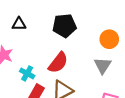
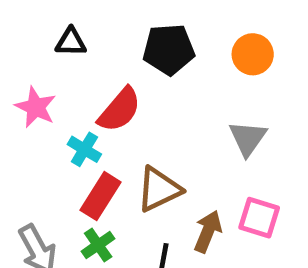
orange circle: (109, 39) -> (253, 54), moved
red semicircle: (58, 63) -> (120, 110), moved

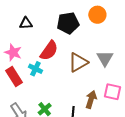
orange circle: (253, 54) -> (97, 15), moved
brown triangle: (159, 189) -> (78, 62), moved
red rectangle: (101, 196) -> (14, 76), moved, turned -60

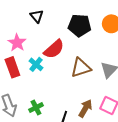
black triangle: (26, 23) -> (37, 16), turned 40

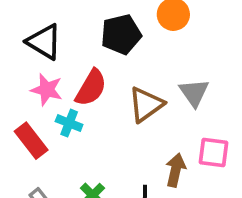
black triangle: (37, 16) -> (44, 42), size x1.5
pink star: (17, 43) -> (47, 90), moved

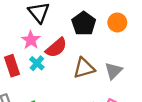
black pentagon: (121, 34) -> (84, 23), turned 30

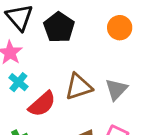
black pentagon: (84, 23) -> (59, 27), moved
red semicircle: (56, 48) -> (42, 104), moved

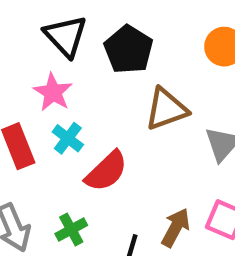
brown triangle: (79, 87) -> (166, 109), moved

